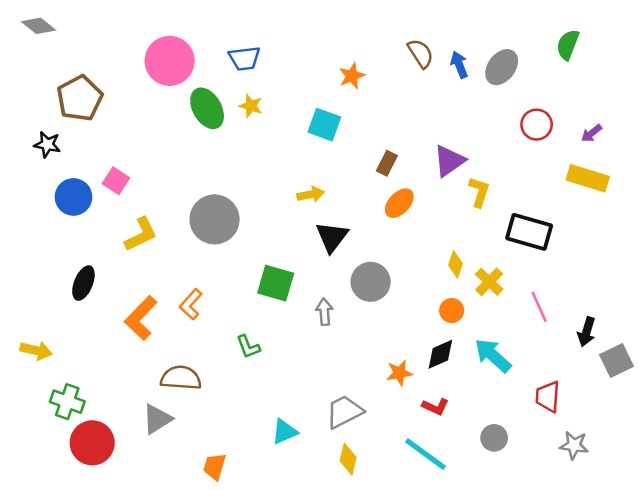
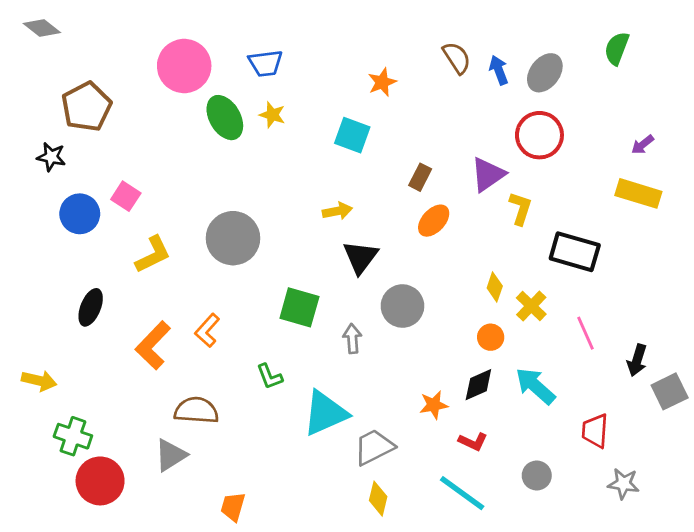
red circle: (537, 125) -> (539, 135), moved, size x1.4
cyan triangle: (284, 432) -> (325, 413), moved, size x1.6

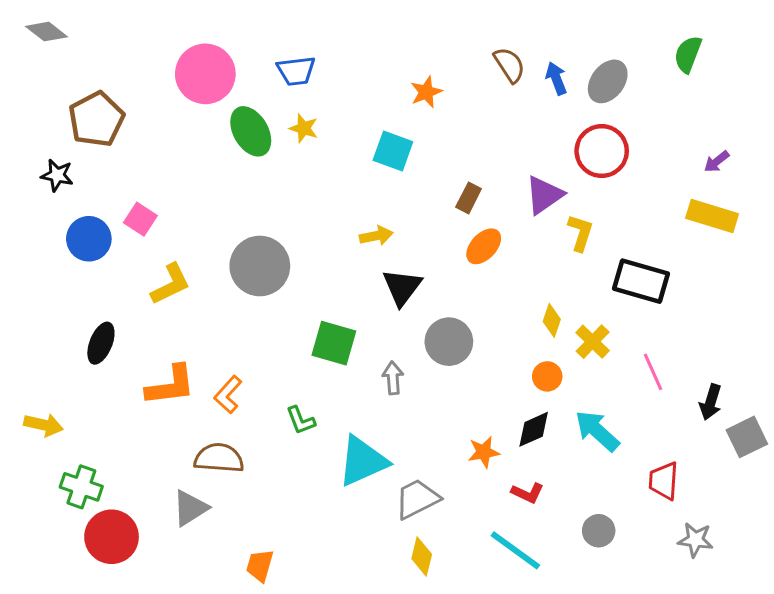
orange L-shape: (207, 330) -> (228, 395), moved
orange L-shape: (153, 345) -> (171, 385), turned -141

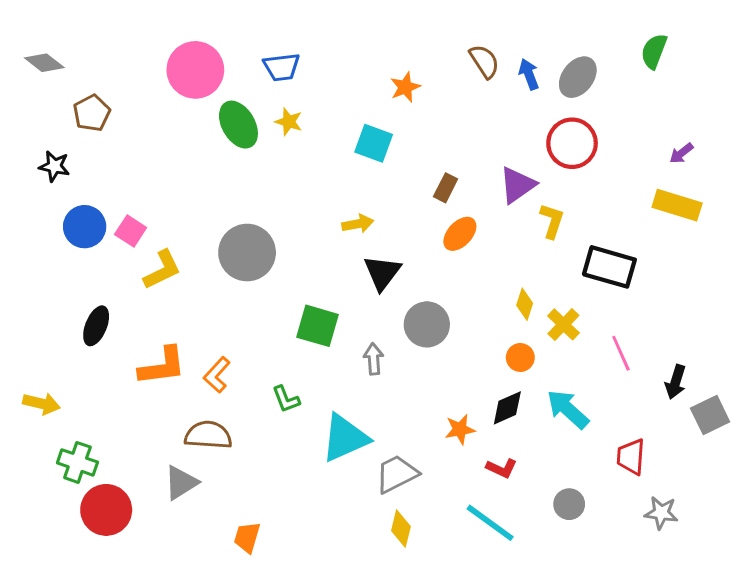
gray diamond: (47, 32) -> (44, 63), moved
brown pentagon: (96, 119) -> (92, 113), size x0.7
pink square: (140, 219) -> (131, 231), moved

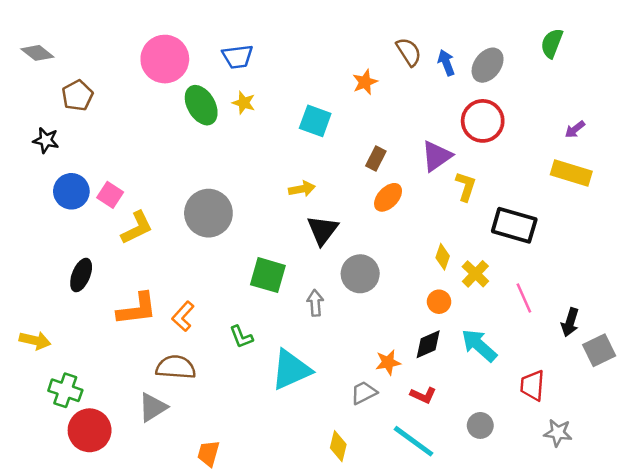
orange star: (405, 87) -> (365, 82), moved
gray trapezoid: (397, 474) -> (364, 393), moved, size x0.7

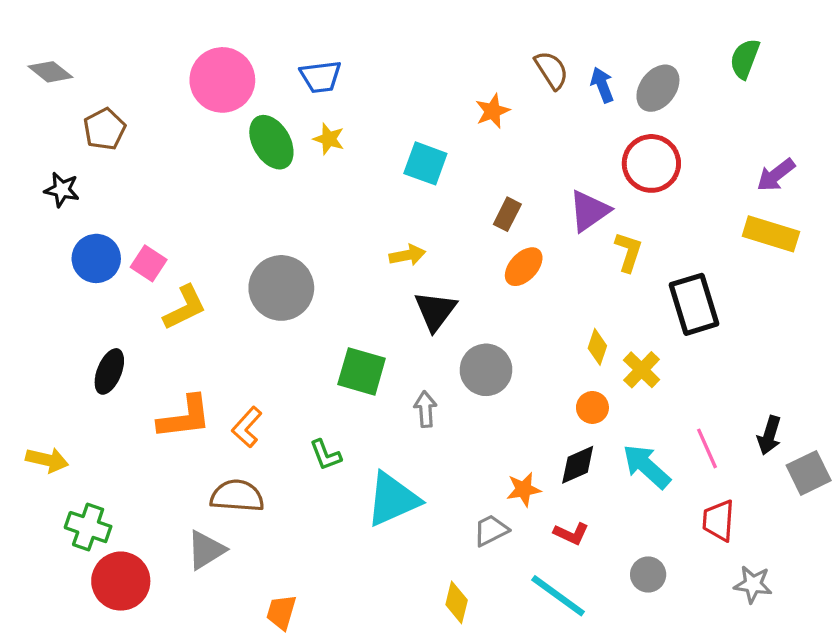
purple arrow: (575, 129) -> (776, 175), size x1.4
black rectangle: (514, 225) -> (694, 304), turned 57
pink line: (524, 298) -> (707, 448), moved

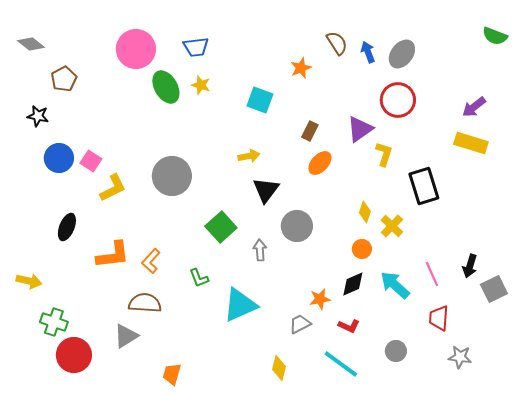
green semicircle: (745, 59) -> (495, 36), moved, turned -90
green square: (362, 371) -> (221, 227), turned 32

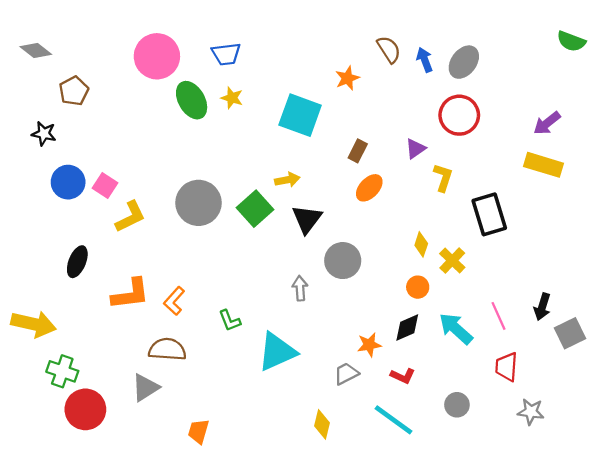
cyan square: (260, 100) -> (300, 115), size x1.4
purple triangle: (360, 129) -> (415, 149), size x0.7
green square: (221, 227) -> (255, 209), moved
yellow arrow: (29, 281) -> (33, 324), size x1.5

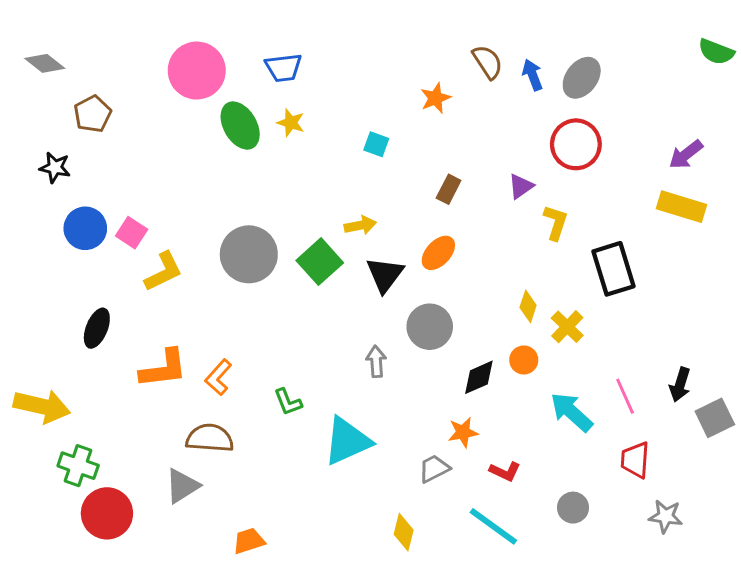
cyan square: (300, 115) -> (376, 144), size x0.5
orange ellipse: (369, 188) -> (438, 253), moved
black diamond: (407, 327) -> (479, 377), moved
orange trapezoid: (198, 431) -> (249, 541), turned 56

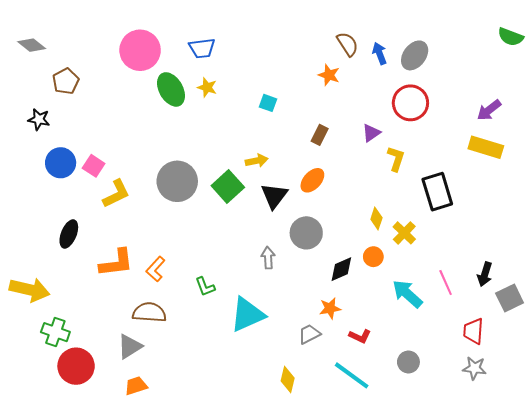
orange star: (435, 98) -> (329, 75), moved, turned -30
red trapezoid: (635, 460) -> (473, 331), moved
orange trapezoid: (249, 541) -> (136, 386), moved

